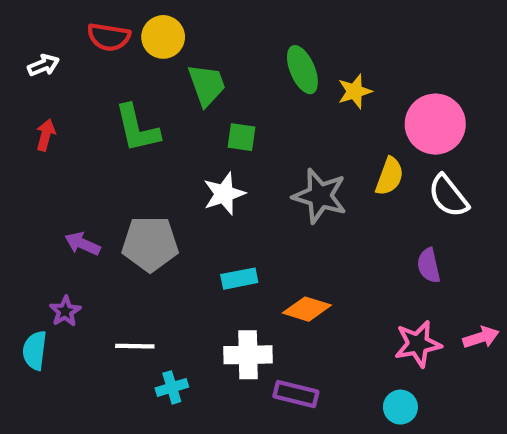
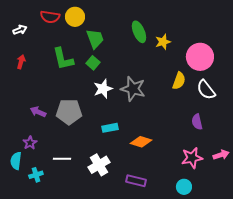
green square: (242, 137) -> (93, 63), moved, turned 32
gray star: (320, 196) -> (133, 89), moved
white cross: (248, 355) -> (99, 165), moved, turned -30
cyan cross: (172, 387) -> (36, 175), moved

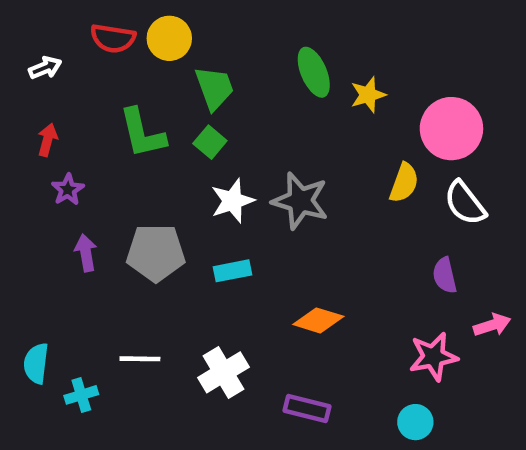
purple arrow: (38, 112) -> (86, 253), turned 56
cyan rectangle: (110, 128) -> (233, 271), moved
purple star: (30, 143) -> (68, 190), moved
pink arrow: (221, 155) -> (492, 325), moved

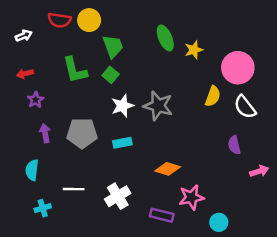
red arrow: (47, 140) -> (25, 74), turned -119
pink star: (433, 357) -> (191, 197), moved
cyan semicircle: (36, 363) -> (32, 170), moved

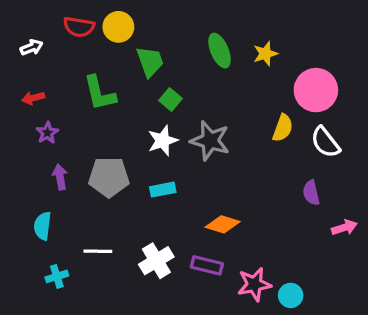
yellow star: (194, 50) -> (265, 54), moved
green square: (111, 75) -> (171, 100), moved
pink star: (191, 197) -> (254, 284), moved
purple rectangle: (162, 215) -> (207, 265), moved

